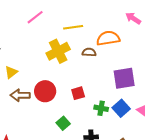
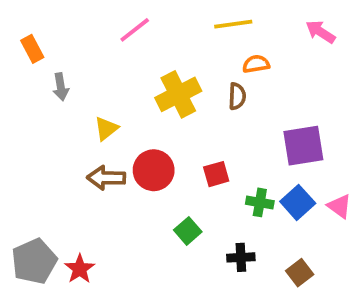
yellow line: (73, 27) -> (233, 24), moved
orange semicircle: (108, 38) -> (256, 64), moved, size x0.6
brown semicircle: (89, 52) -> (237, 96), turned 88
yellow triangle: (11, 72) -> (106, 129), moved

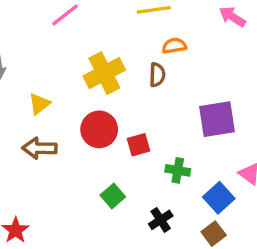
red circle: (154, 170) -> (99, 129), moved
blue square: (298, 202) -> (219, 198), moved
black cross: (241, 257) -> (161, 220), turned -30

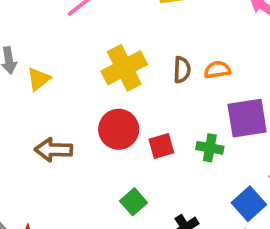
orange semicircle: (174, 46) -> (217, 70), moved
yellow triangle: (39, 104) -> (39, 79), moved
green cross: (178, 170) -> (210, 148), moved

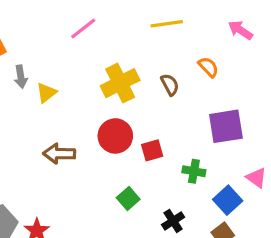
brown semicircle: (182, 70) -> (170, 85), turned -30
orange semicircle: (217, 70) -> (208, 67), moved, turned 55
green cross: (210, 148) -> (194, 171), moved

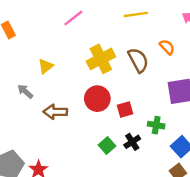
gray arrow: (21, 77) -> (25, 91), moved, turned 140
brown semicircle: (170, 85) -> (138, 60), size x1.5
black cross: (173, 221) -> (132, 142), moved

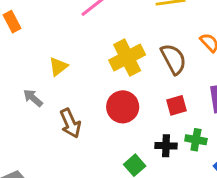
red square: (125, 109) -> (177, 105), moved
brown arrow: (55, 112) -> (70, 123), turned -115
black cross: (132, 142) -> (166, 146), moved, turned 35

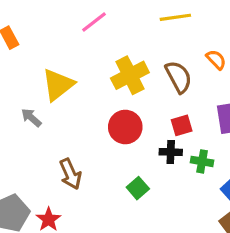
yellow triangle: (58, 66) -> (58, 85), size x1.6
brown arrow: (70, 123) -> (70, 174), moved
black cross: (166, 146) -> (171, 152), moved

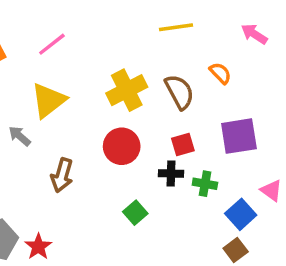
pink line: (94, 22) -> (52, 44), moved
brown arrow: (70, 174) -> (62, 175), moved, turned 40

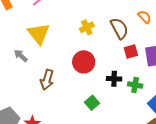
yellow cross: (127, 90) -> (87, 27), size x0.6
yellow triangle: (49, 100) -> (39, 34), turned -30
red square: (183, 145) -> (131, 51), moved

